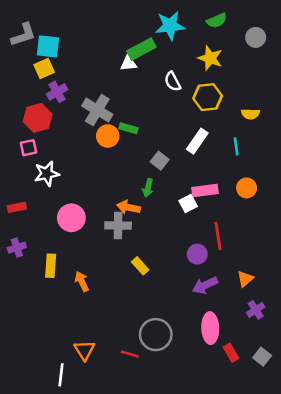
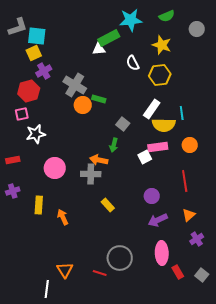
yellow semicircle: (250, 114) -> (164, 125), moved, size x1.6
red line: (218, 236) -> (185, 181), moved

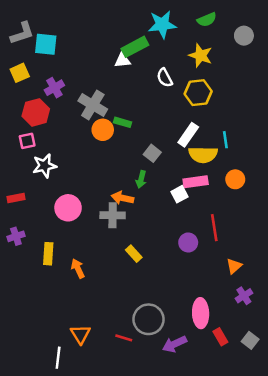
yellow square: (34, 53) -> (20, 73), moved
red line: (185, 181) -> (214, 228), moved
purple arrow: (158, 220) -> (175, 344), moved

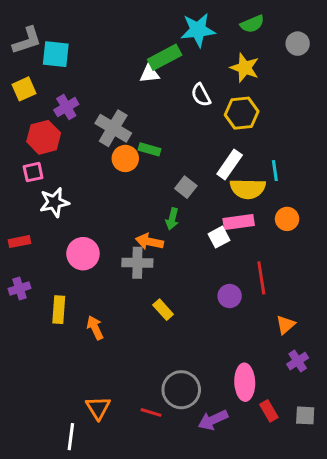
gray square: (250, 340) -> (305, 415), turned -35

